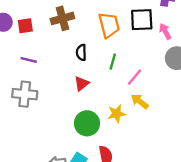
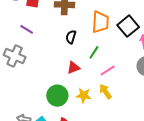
black square: (142, 20) -> (128, 26), turned 35
red triangle: (82, 83) -> (74, 68), moved

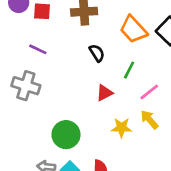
orange trapezoid: (100, 22) -> (133, 29), turned 140
black semicircle: (71, 37) -> (97, 53), turned 136
green circle: (57, 96) -> (66, 135), moved

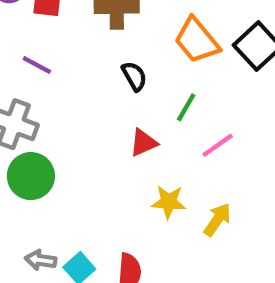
yellow arrow: (149, 120) -> (217, 220), moved, turned 72
green circle: (66, 135) -> (31, 176), moved

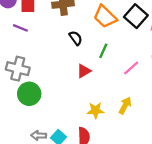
purple line: (37, 65) -> (20, 28), moved
pink line: (218, 145) -> (131, 68), moved
yellow star: (169, 202) -> (95, 110), moved

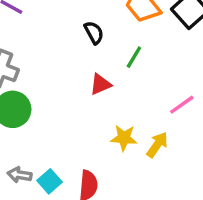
pink line: (131, 68) -> (182, 105), moved
yellow star: (95, 110) -> (124, 138), moved

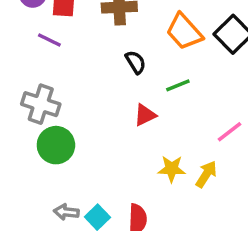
green line: (134, 57) -> (178, 85), turned 40

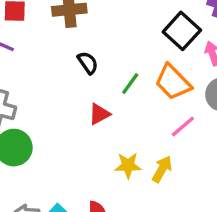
orange trapezoid: (184, 32) -> (173, 82), moved
green line: (178, 85) -> (130, 84), turned -30

